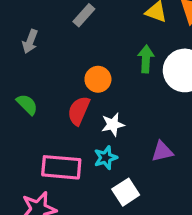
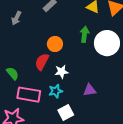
green semicircle: (27, 104) -> (13, 73), moved

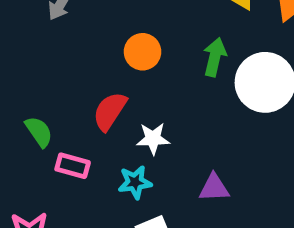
orange circle: (55, 44) -> (143, 52), moved
pink rectangle: (29, 95) -> (73, 166), moved, size x0.6

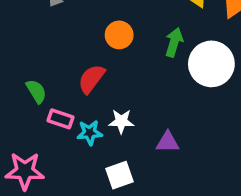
white star: (153, 139) -> (121, 121), moved
cyan star: (135, 182) -> (90, 133), moved

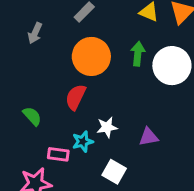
orange circle: (119, 35) -> (91, 56), size x1.6
pink rectangle: (60, 119) -> (58, 154), moved
white square: (120, 175) -> (114, 172), turned -30

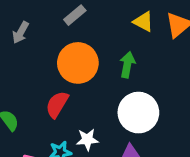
white circle: (172, 66) -> (138, 113), moved

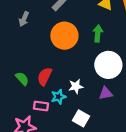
red semicircle: (57, 104) -> (45, 76), moved

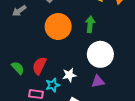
gray arrow: (24, 19) -> (19, 11), turned 32

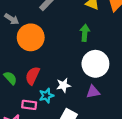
gray arrow: (19, 11) -> (12, 19), turned -112
orange circle: (58, 26) -> (31, 37), moved

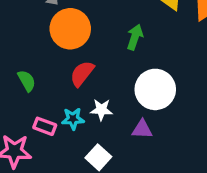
green arrow: (85, 33) -> (135, 37), moved
red semicircle: (33, 76) -> (82, 74), moved

